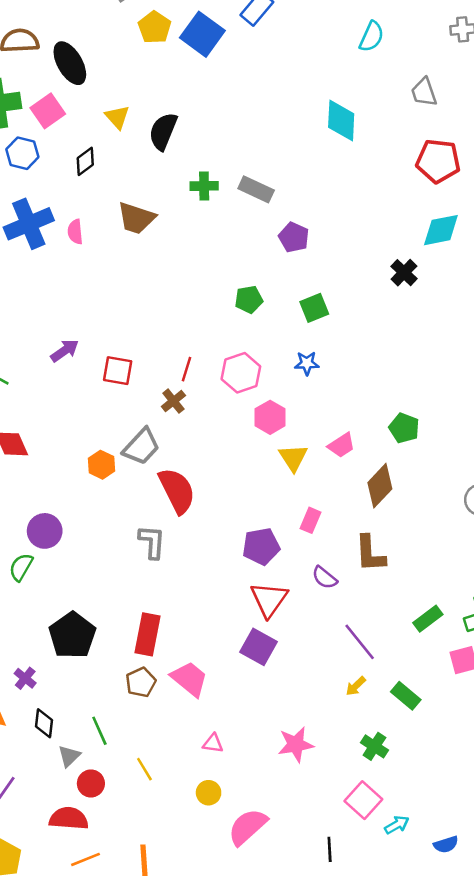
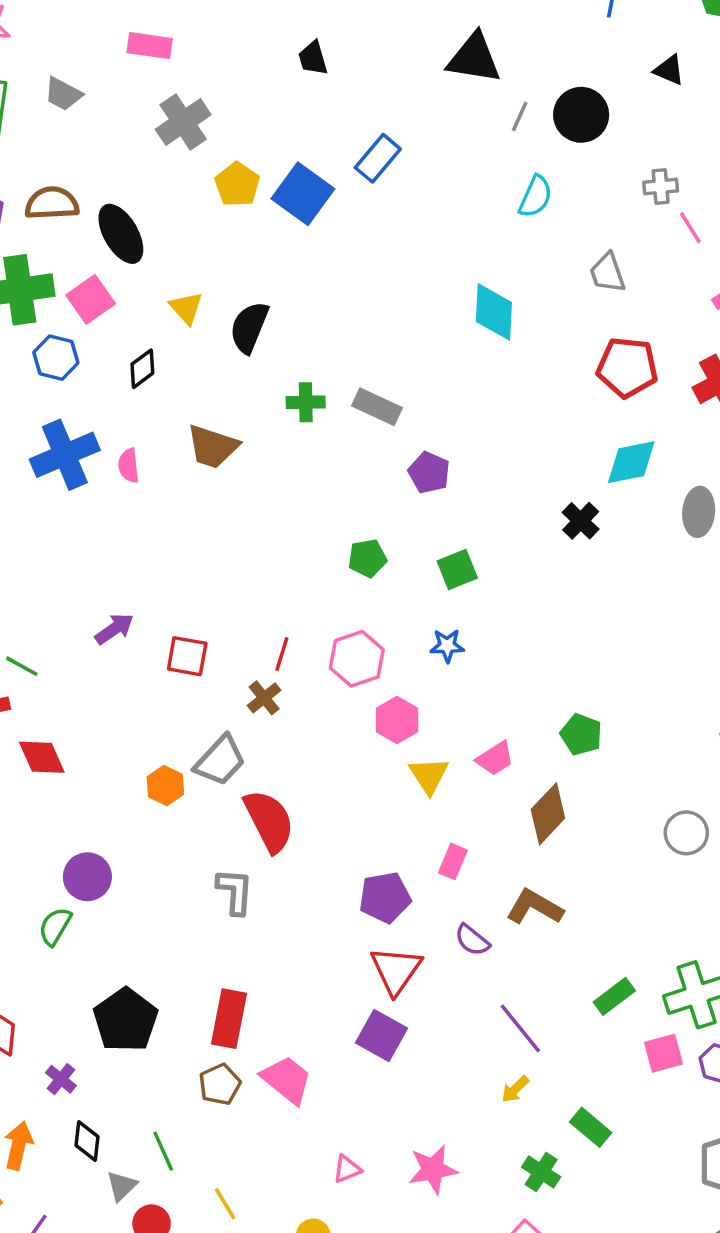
brown L-shape: (370, 554) -> (535, 907), turned 123
green rectangle: (406, 696) -> (591, 1127), moved
pink triangle: (213, 743) -> (347, 1169), moved, turned -30

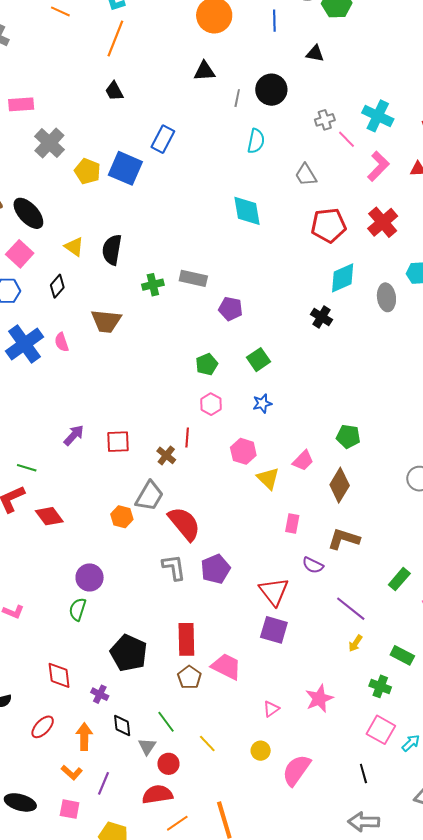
black triangle: (474, 58) -> (204, 71), size x0.7
red line: (282, 654) -> (187, 438), moved
pink hexagon: (357, 659) -> (211, 404), moved, size x0.7
purple pentagon: (385, 898) -> (215, 569), moved

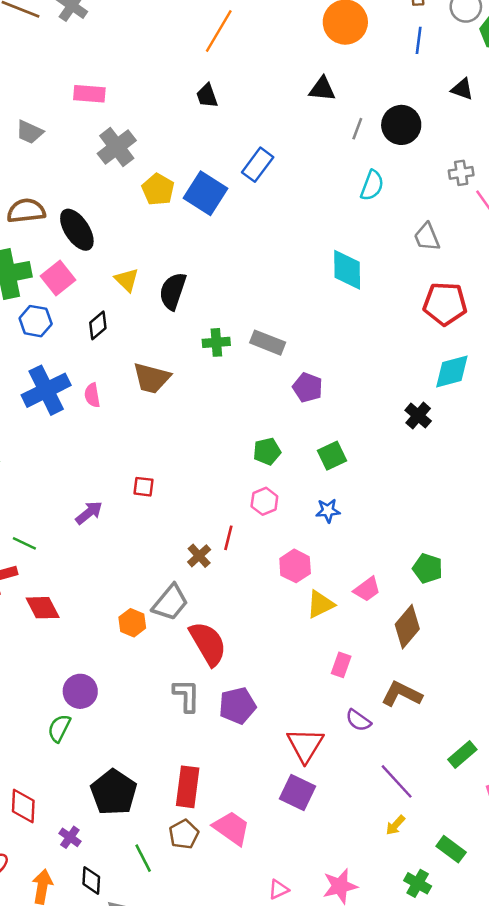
red square: (118, 442) -> (143, 487), moved, size x0.7
yellow triangle: (268, 478) -> (320, 604), turned 40
green line: (166, 722) -> (143, 858), moved

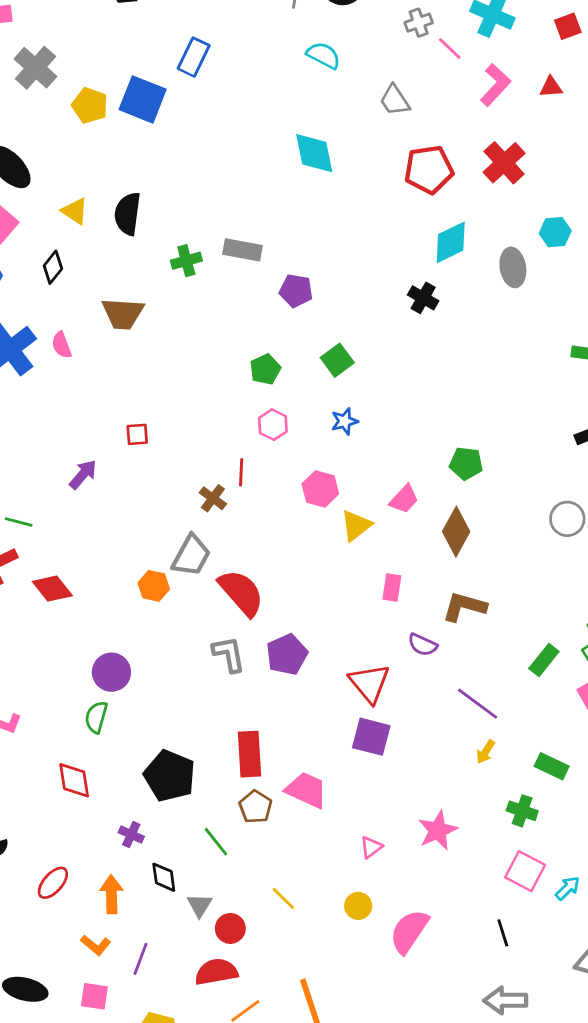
cyan semicircle: (372, 185) -> (324, 55), turned -72
red diamond: (23, 806) -> (74, 780), moved

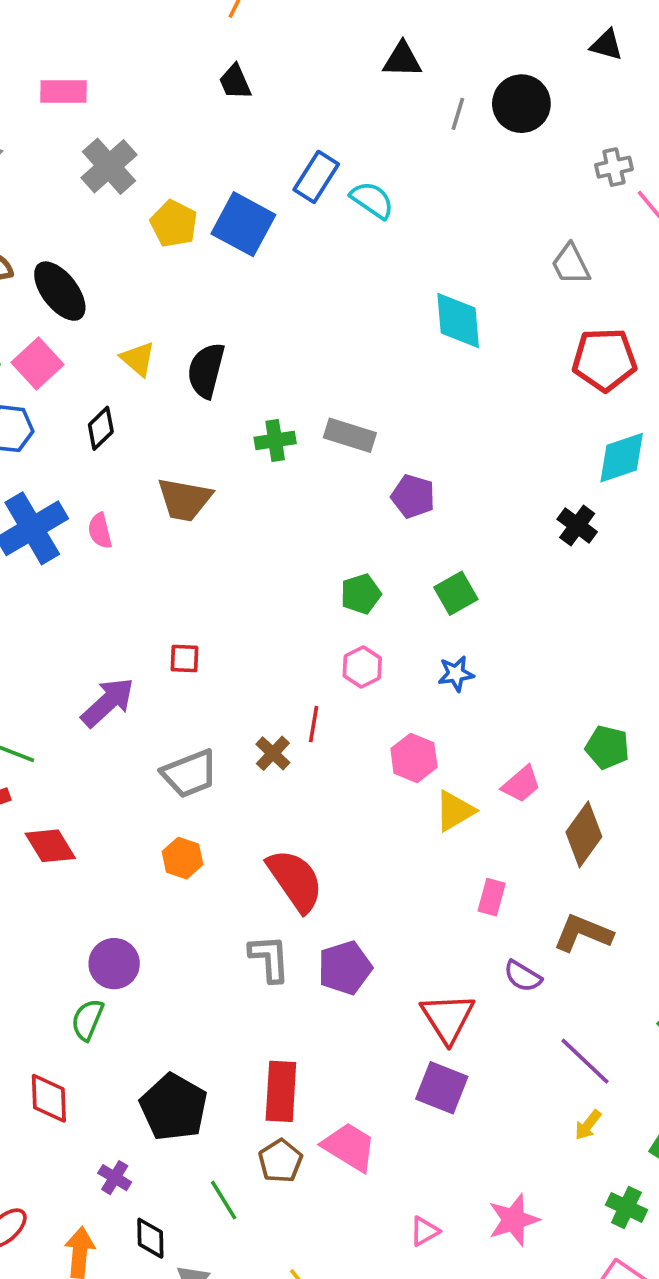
cyan semicircle: (324, 55) -> (372, 200), moved
purple arrow: (83, 474) -> (108, 702), size x1.4
gray trapezoid: (191, 556) -> (190, 774), moved, turned 33

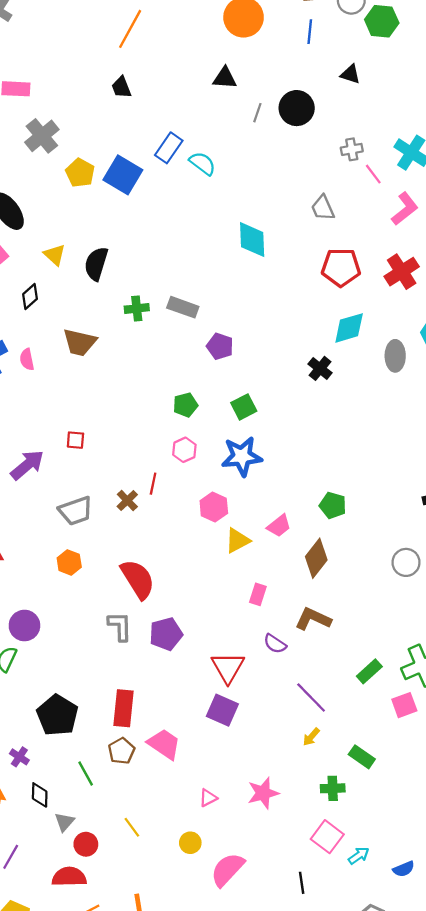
blue star: (456, 674) -> (242, 456), size x1.8
green cross: (626, 1207) -> (333, 788), turned -30

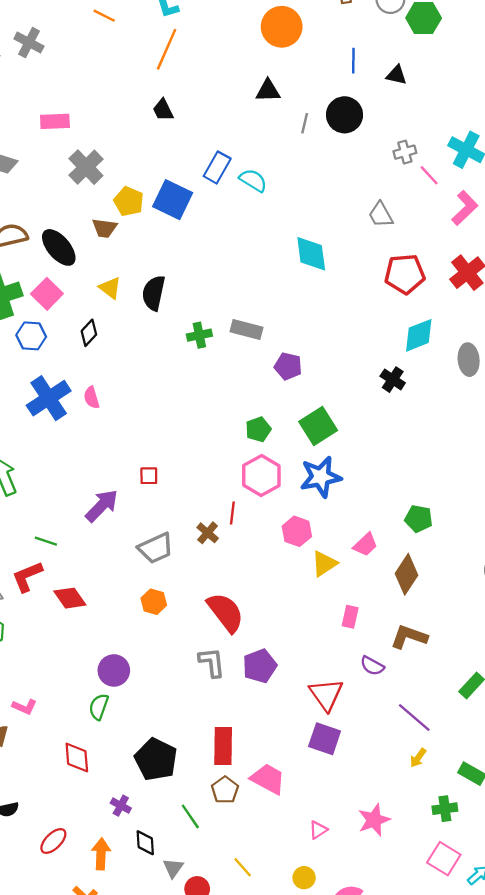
blue line: (310, 32) -> (353, 61), moved
brown trapezoid: (80, 342) -> (105, 228), moved, size x0.7
green square: (244, 407) -> (318, 426), size x1.4
pink hexagon: (184, 450) -> (261, 475), size x1.6

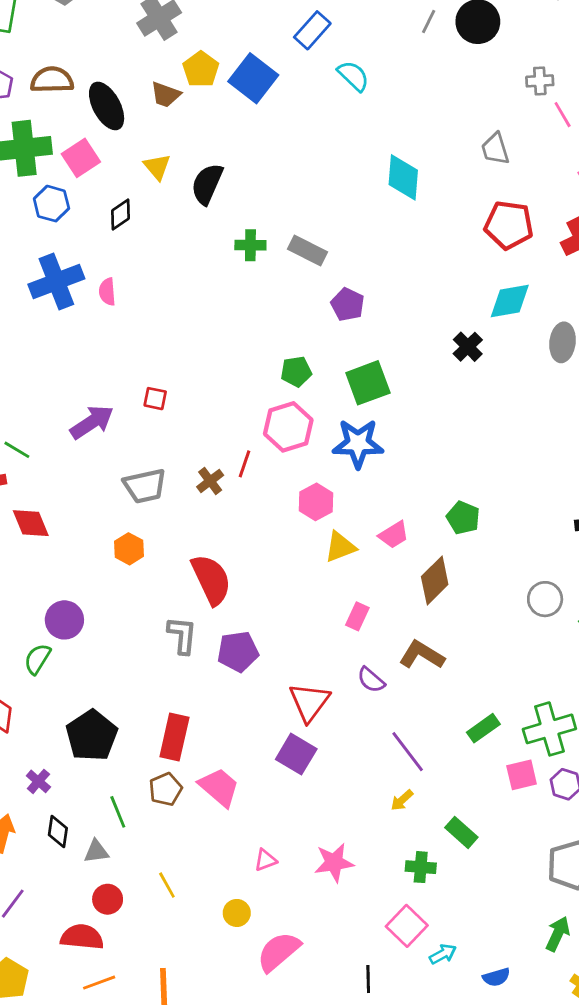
blue rectangle: (217, 167) -> (312, 30), moved
gray triangle: (173, 868) -> (96, 851), moved, turned 35

